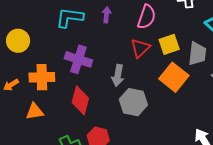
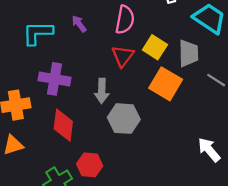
purple arrow: (106, 15) -> (79, 24), turned -35
yellow square: (169, 44) -> (155, 47), turned -30

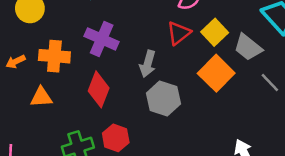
gray trapezoid: (188, 53) -> (248, 47), turned 116

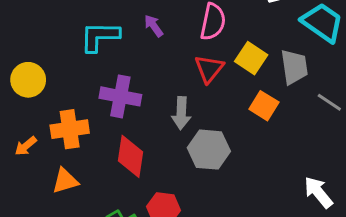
gray trapezoid: (248, 47) -> (294, 67), turned -124
orange square: (216, 73) -> (264, 106), size x0.7

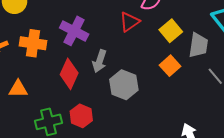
red triangle: (209, 69) -> (129, 22), moved
gray arrow: (181, 113) -> (100, 61), moved
orange triangle: (65, 181) -> (18, 89), moved

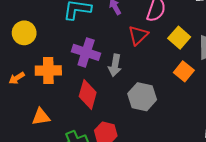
gray arrow: (100, 61) -> (115, 65), moved

